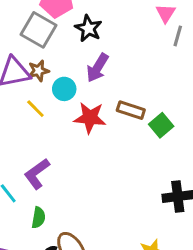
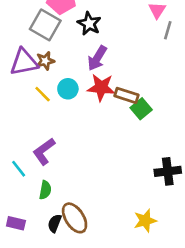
cyan circle: (64, 89) -> (68, 89), moved
red star: (90, 118) -> (101, 87), moved
green square: (161, 125) -> (141, 109), moved

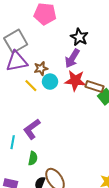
black star: (89, 24) -> (79, 37), moved
gray square: (45, 25) -> (16, 41), moved, turned 30
brown star: (45, 61) -> (41, 68), moved
cyan line: (19, 169) -> (13, 142), turned 48

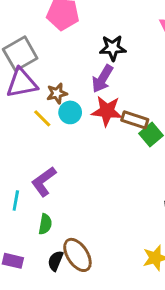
black star: (79, 37) -> (113, 48), turned -30

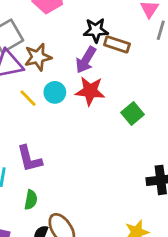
brown star: (57, 93) -> (38, 57), moved, size x1.4
brown rectangle: (135, 120) -> (117, 44), moved
purple L-shape: (44, 181) -> (29, 159), turned -68

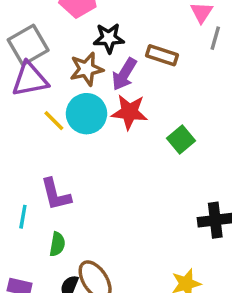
black star: (96, 30) -> (109, 38), moved
brown star: (38, 57) -> (86, 69), moved
cyan circle: (55, 92) -> (86, 114), size x1.5

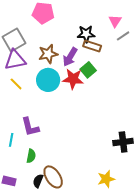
black star: (109, 38) -> (86, 34), moved
gray line: (215, 38) -> (123, 36), turned 40
yellow line: (54, 121) -> (16, 84), moved
green square: (181, 139) -> (88, 70), moved

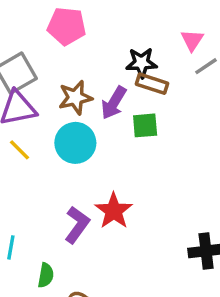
green square: (88, 70) -> (145, 125), turned 35
red star: (73, 79) -> (114, 211), moved, turned 30
purple L-shape: (30, 127) -> (77, 225), moved, turned -130

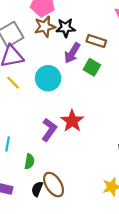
black star: (142, 63) -> (66, 28), moved
brown star: (75, 98) -> (45, 27), moved
green square: (145, 125) -> (92, 67), turned 35

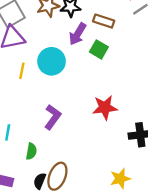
yellow line: (13, 83) -> (22, 71), moved, turned 56
red star: (72, 121) -> (105, 108), moved, turned 30
brown ellipse: (54, 185) -> (57, 176), turned 55

